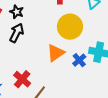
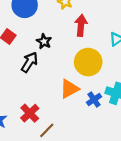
black star: (17, 12) -> (44, 41), moved

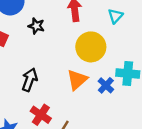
black star: (44, 41) -> (36, 26), moved
black arrow: (29, 62) -> (30, 80), moved

